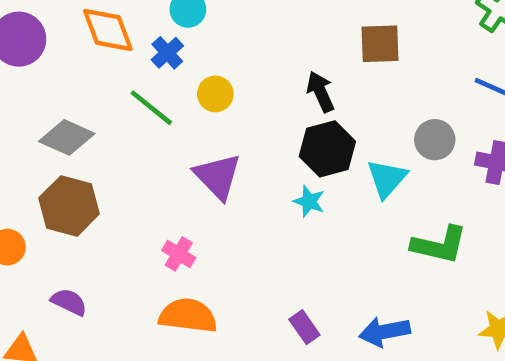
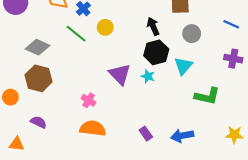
gray circle: (435, 140) -> (192, 34), moved
purple triangle: (218, 176) -> (120, 74), moved

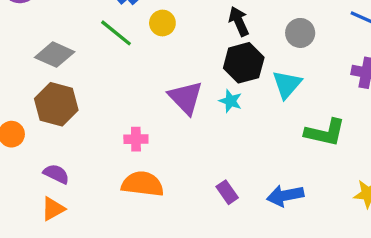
pink cross: (89, 100) -> (136, 139), turned -32
orange triangle: (17, 144) -> (53, 209), moved, turned -35

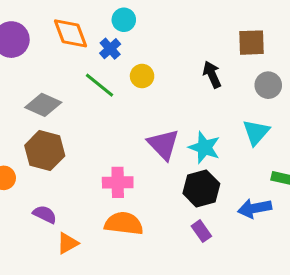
black hexagon: (244, 63) -> (201, 189), moved
cyan star: (230, 101) -> (204, 147), size x1.5
pink cross: (136, 139) -> (118, 182), size x1.4
blue arrow: (285, 196) -> (255, 208), moved
orange triangle: (53, 209) -> (68, 243), moved

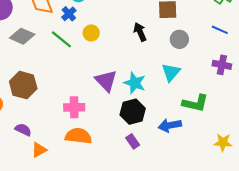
gray diamond: (43, 105) -> (22, 36), moved

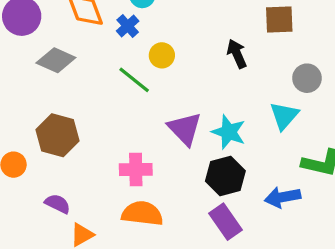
green line: (61, 39) -> (134, 80), moved
gray circle: (179, 39) -> (307, 78), moved
purple rectangle: (133, 141) -> (225, 222), size x1.5

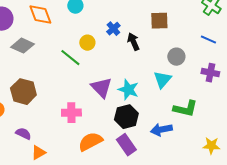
blue cross: (128, 26) -> (113, 29), moved
orange semicircle: (142, 214) -> (90, 142), moved, turned -35

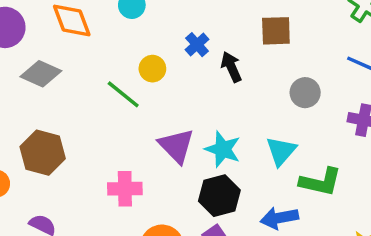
cyan triangle: (162, 80) -> (281, 151), moved

